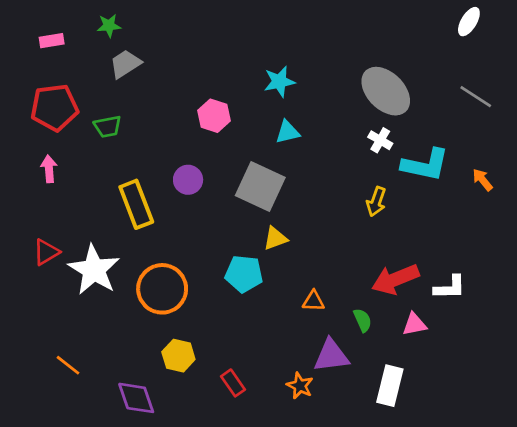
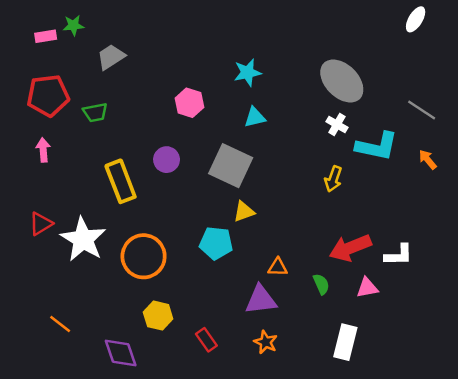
green star: (109, 26) -> (73, 25), moved
gray line: (476, 97) -> (422, 110), moved
purple triangle: (331, 356) -> (261, 300), moved

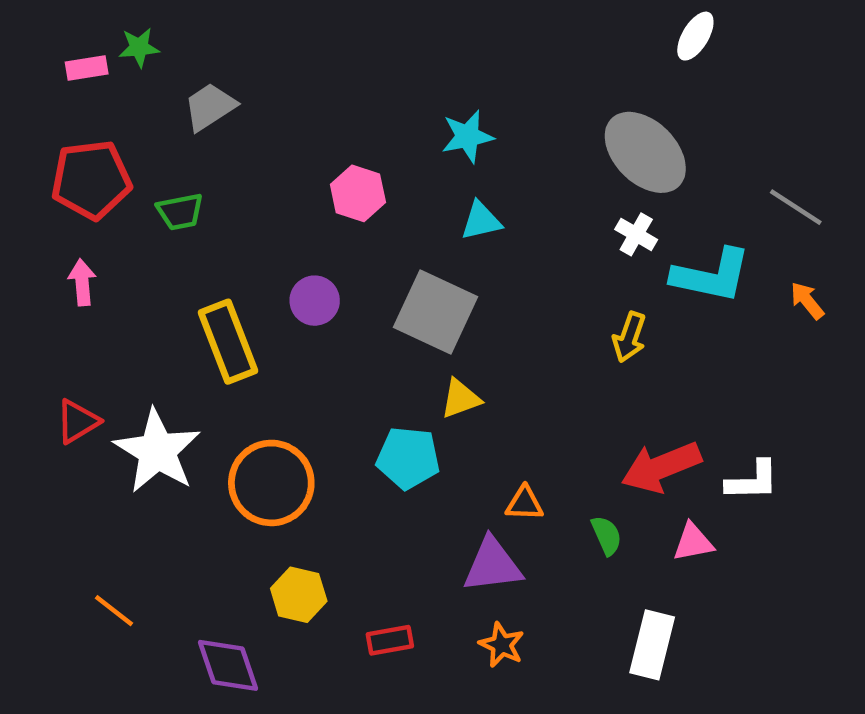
white ellipse: (416, 19) -> (695, 36), moved
red rectangle: (206, 340) -> (390, 640), turned -65

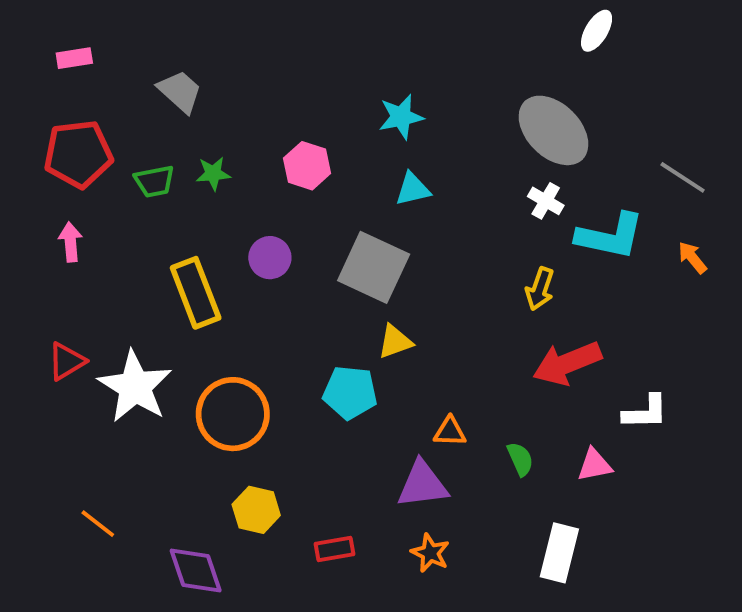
green star: (139, 47) -> (213, 173), moved
gray trapezoid: (210, 107) -> (180, 91), turned 75
red arrow: (661, 467) -> (567, 363), moved

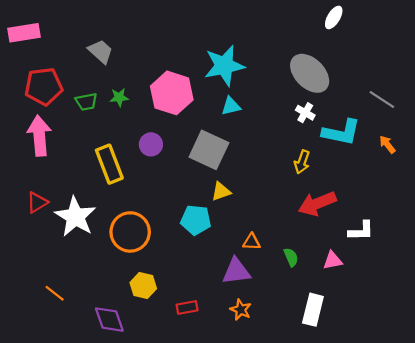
pink rectangle: (74, 58) -> (24, 33), moved, size x1.6
cyan star: (401, 117) -> (224, 66), size x1.6
pink hexagon: (307, 166) -> (172, 93), size x1.6
pink arrow: (70, 242) -> (39, 136), size x1.8

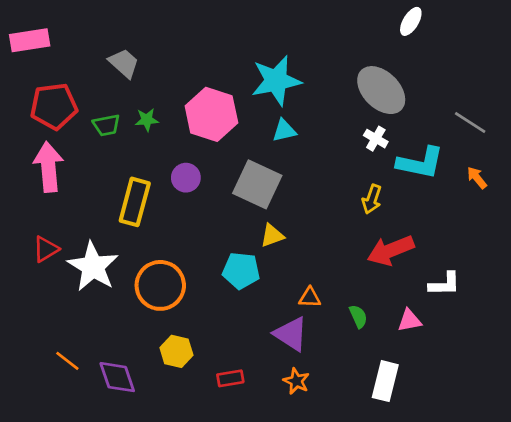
yellow rectangle: (109, 164) -> (135, 202), turned 36
purple triangle: (236, 271) -> (291, 334), turned 40
purple diamond: (109, 320) -> (117, 377), moved

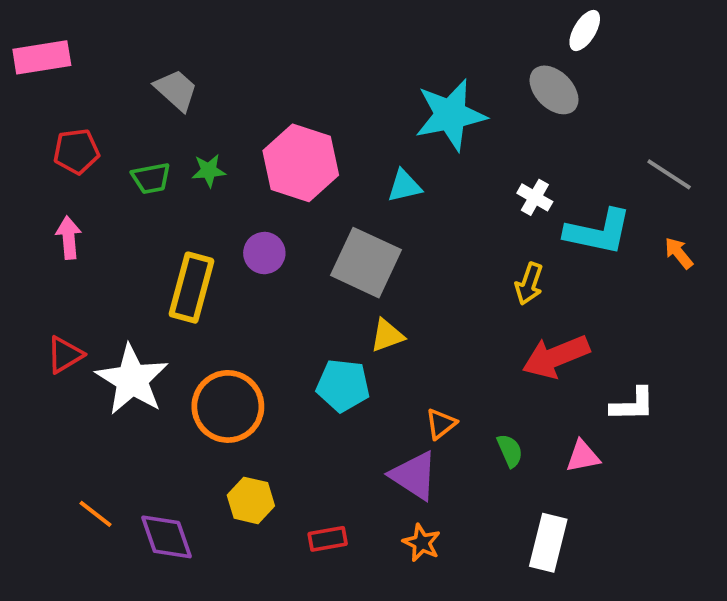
cyan star: (276, 81) -> (450, 115), moved
gray ellipse: (381, 90) -> (554, 90), moved, size x0.7
red pentagon: (54, 106) -> (76, 151), size x0.7
pink arrow: (48, 167) -> (69, 238), size x0.6
orange triangle: (310, 298) -> (441, 424), turned -40

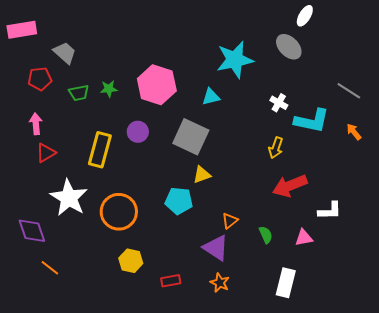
gray trapezoid: (176, 90) -> (65, 53), moved
red triangle: (65, 355) -> (46, 153), moved
purple diamond: (167, 537) -> (32, 231), moved

